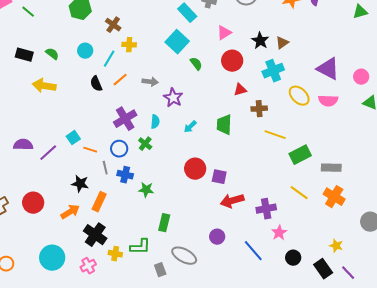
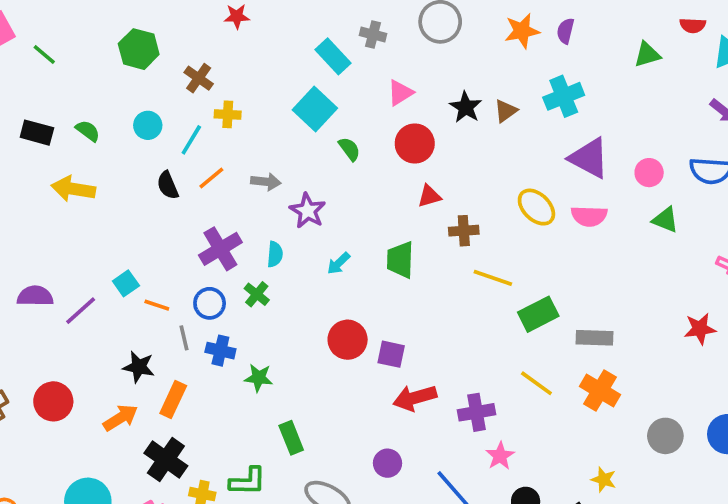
cyan cross: (273, 71) -> (564, 96), moved
green rectangle: (164, 223) -> (291, 438), turned -36

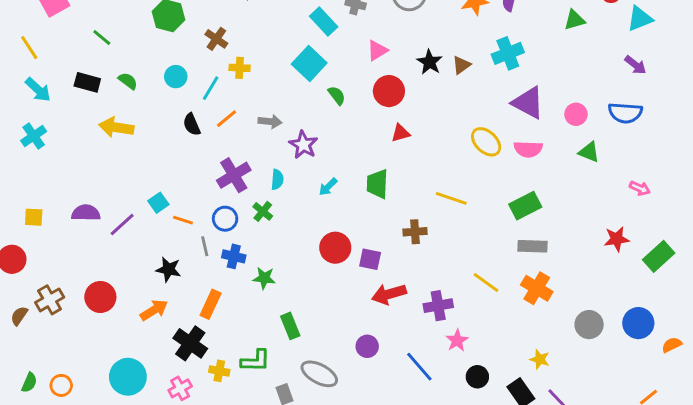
green line: (44, 55) -> (102, 37), moved
brown cross: (464, 231) -> (415, 232), moved
green rectangle: (538, 314) -> (525, 206), moved
orange rectangle: (173, 400) -> (211, 304), moved

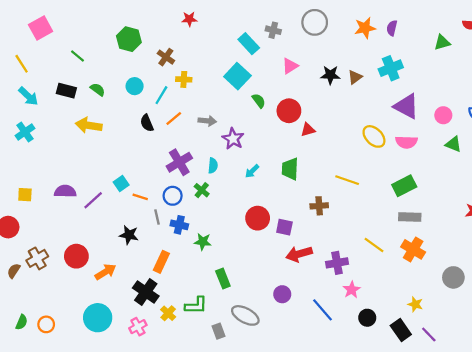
black star: (430, 62) -> (330, 75), turned -30
red circle: (389, 91) -> (289, 111), moved
orange arrow: (154, 310) -> (105, 272), moved
yellow cross: (219, 371) -> (168, 313), turned 32

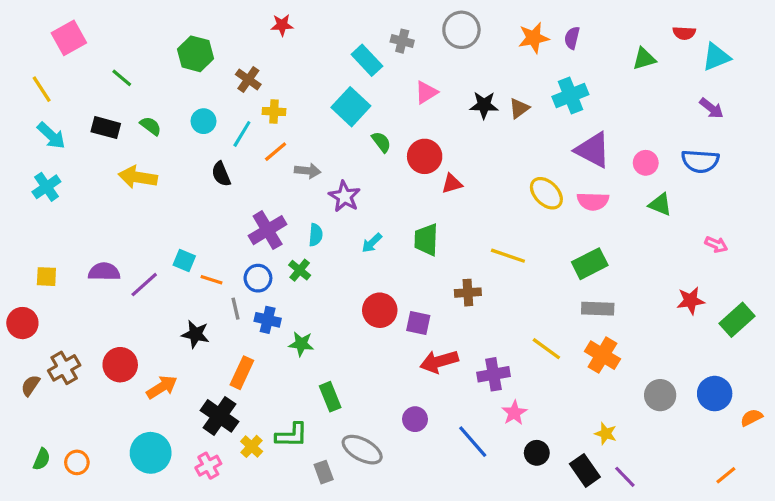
orange line: (174, 119) -> (276, 152), moved
cyan square: (121, 183) -> (184, 261), turned -32

